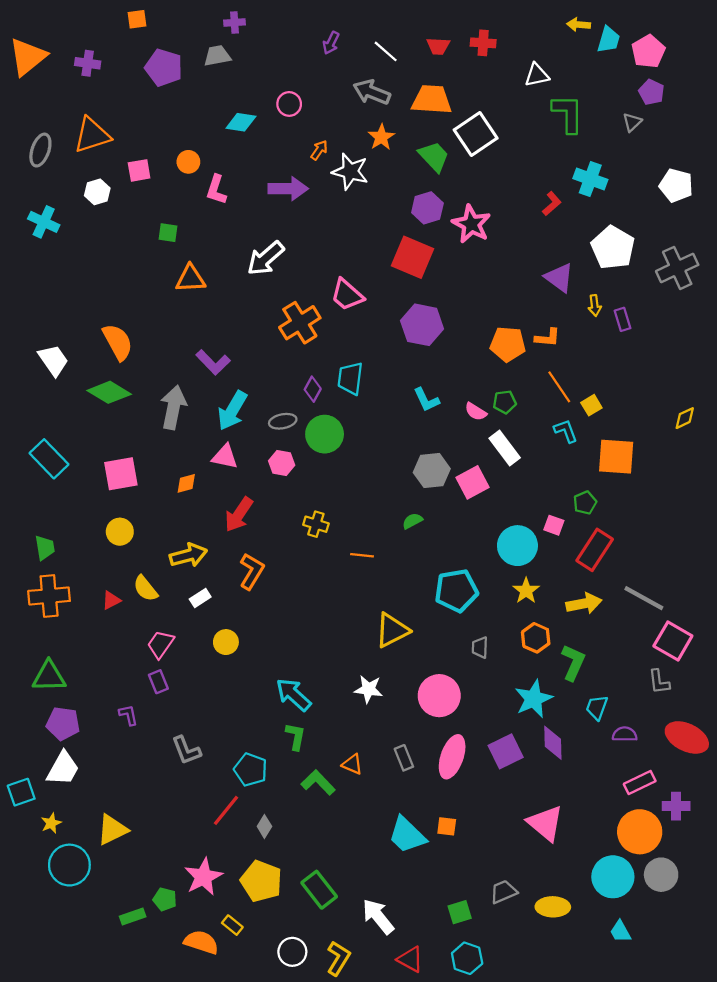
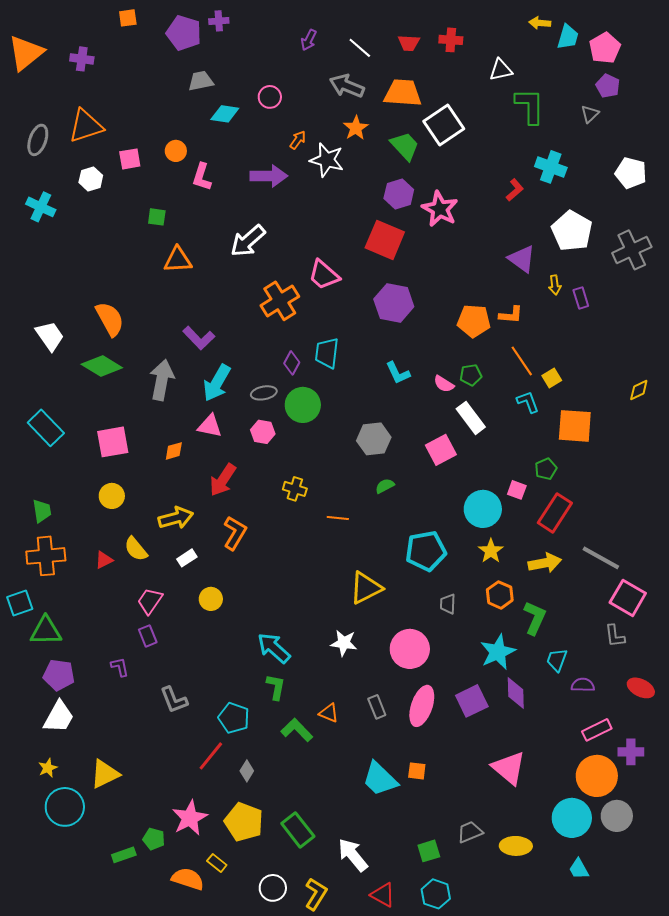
gray trapezoid: (217, 56) -> (201, 81), moved
purple pentagon: (164, 68) -> (184, 33), moved
gray hexagon: (432, 471) -> (374, 439), moved
red ellipse: (687, 737) -> (641, 688), size x0.7
cyan square: (21, 792) -> (20, 603), moved

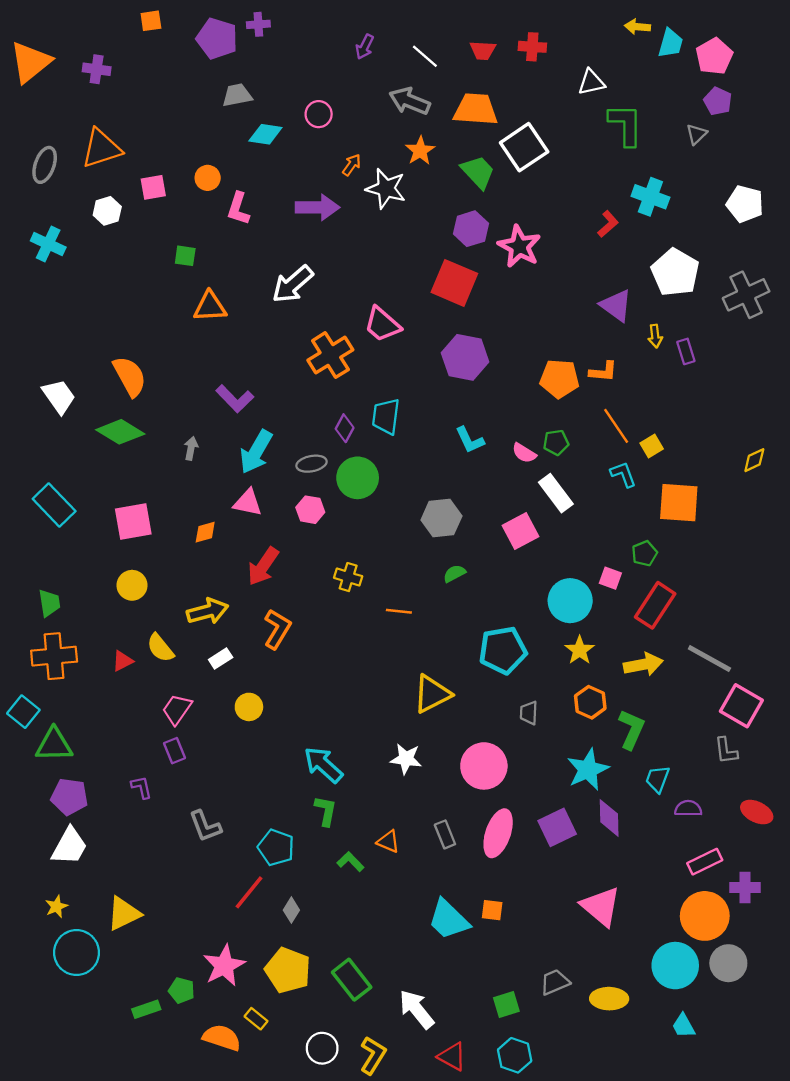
gray arrow: (162, 380) -> (191, 448), size x0.5
cyan square: (20, 603) -> (23, 712), turned -32
green L-shape: (297, 730) -> (350, 862), size x0.7

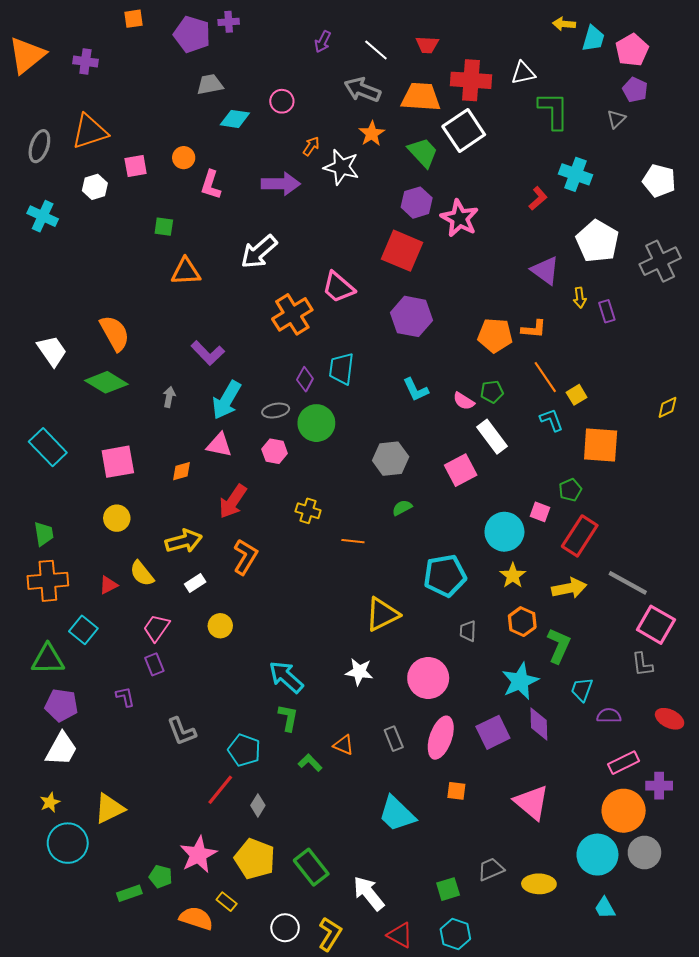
red cross: (532, 47) -> (471, 80), moved, size x1.6
cyan square: (23, 712) -> (83, 630), moved
orange square: (492, 910) -> (456, 791), moved

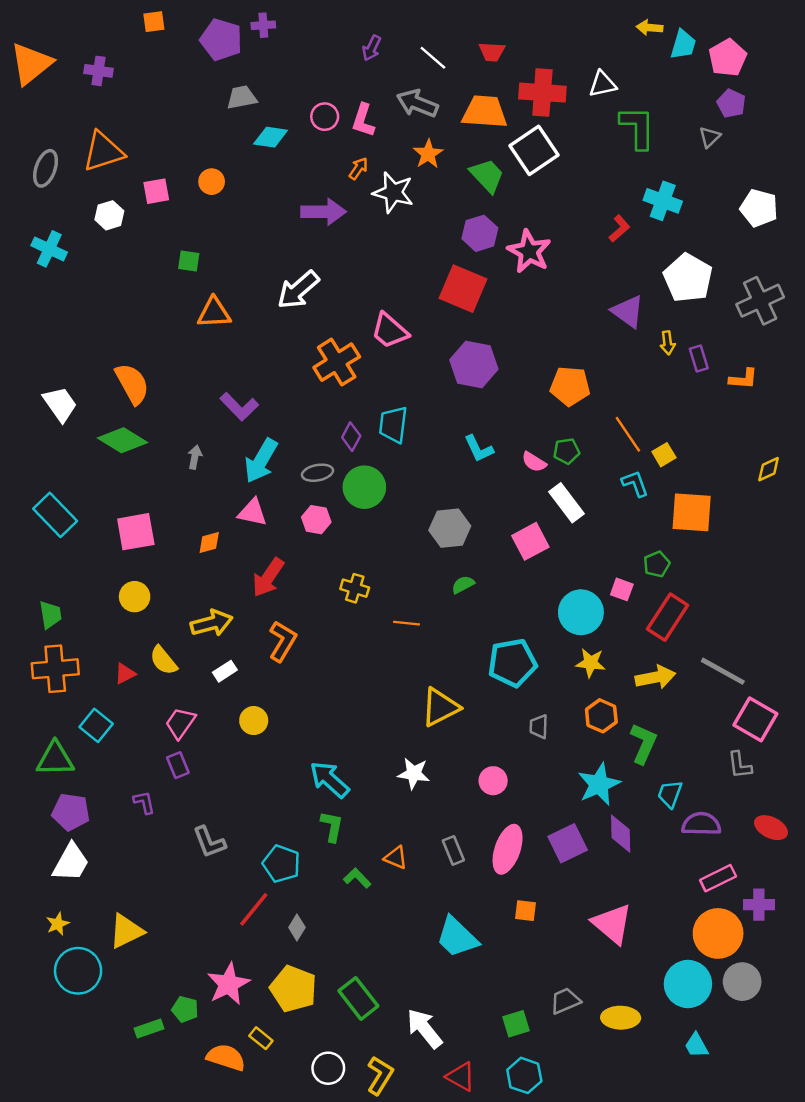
pink L-shape: (211, 185) -> (363, 120), moved
orange L-shape: (534, 329) -> (743, 379), moved
yellow star: (513, 576) -> (591, 663), turned -30
pink circle: (428, 678) -> (493, 781), size x0.6
purple semicircle: (609, 716) -> (701, 824), size x1.4

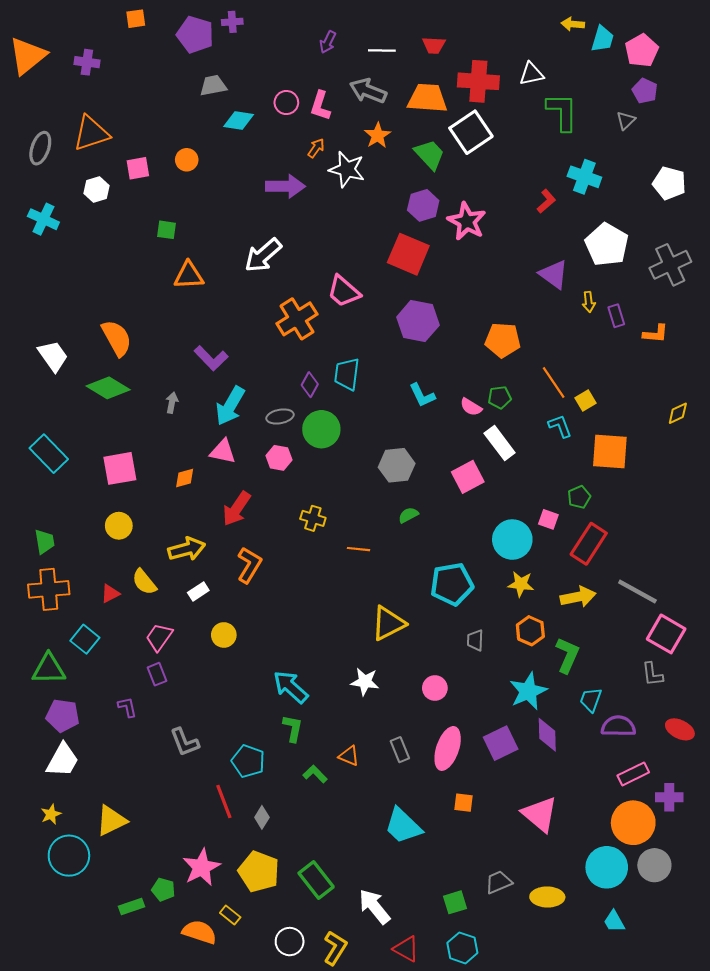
white line: (433, 58) -> (382, 51), turned -40
red line: (254, 909) -> (224, 802), turned -60

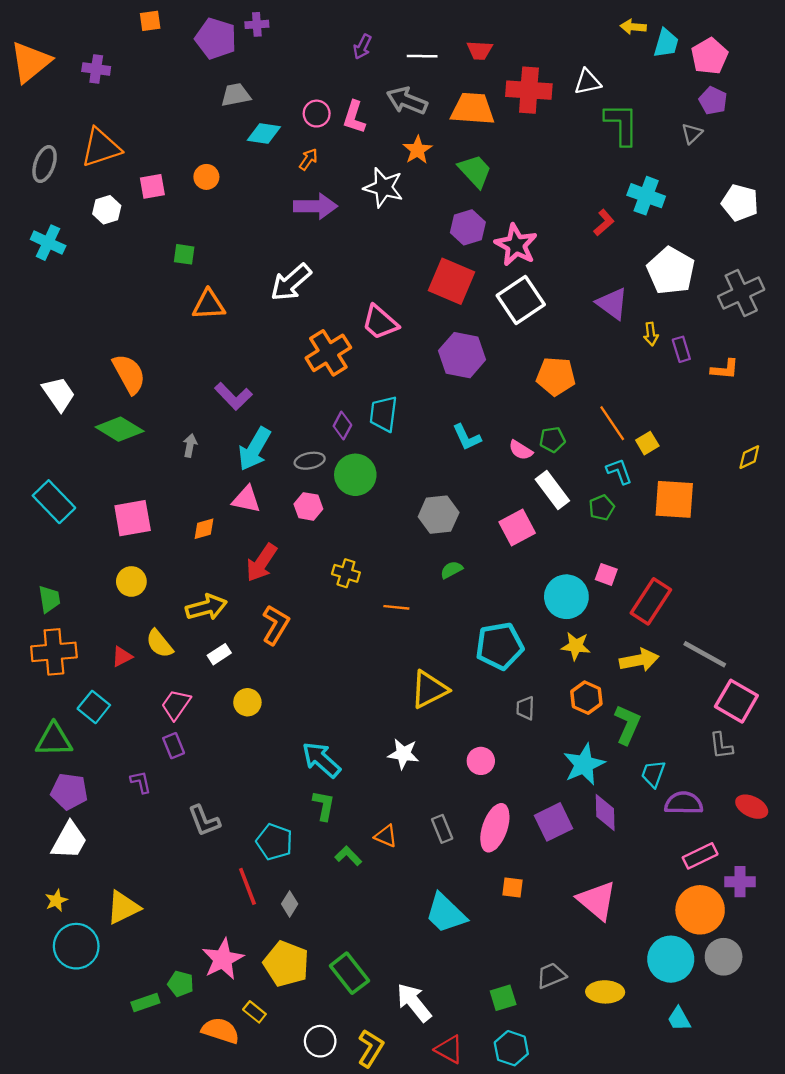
white square: (471, 132) -> (521, 300), moved
orange arrow: (316, 148) -> (308, 159), moved
green pentagon: (579, 497) -> (602, 508), moved

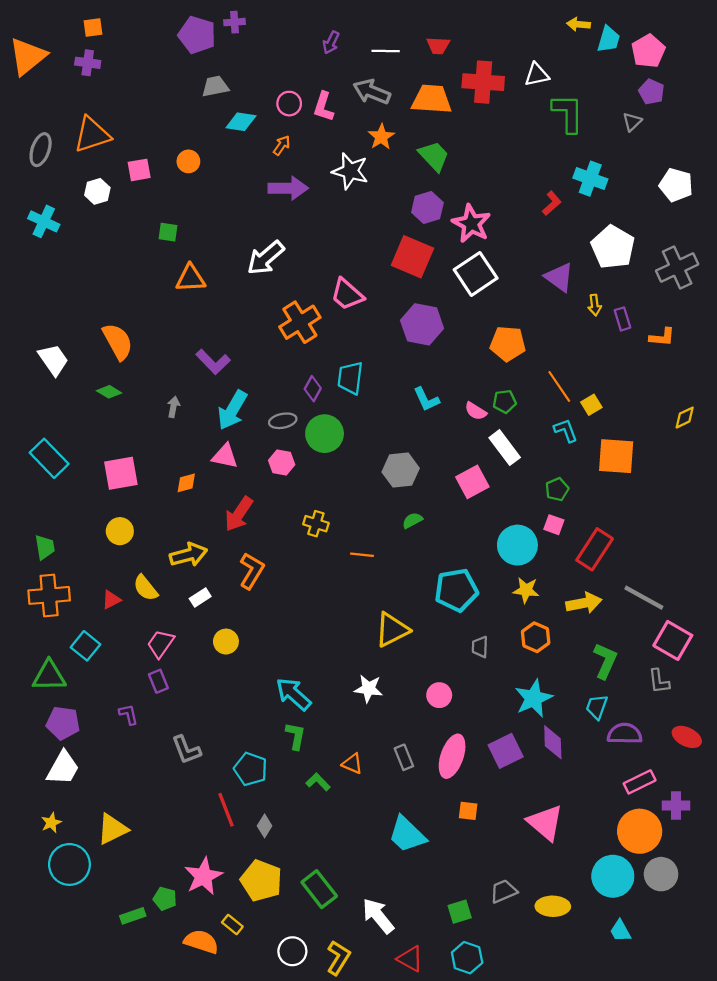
orange square: (150, 21) -> (93, 27), moved
green diamond: (120, 429) -> (109, 392), size x0.6
green pentagon: (602, 508) -> (557, 489), moved
green L-shape: (627, 725) -> (605, 661), moved

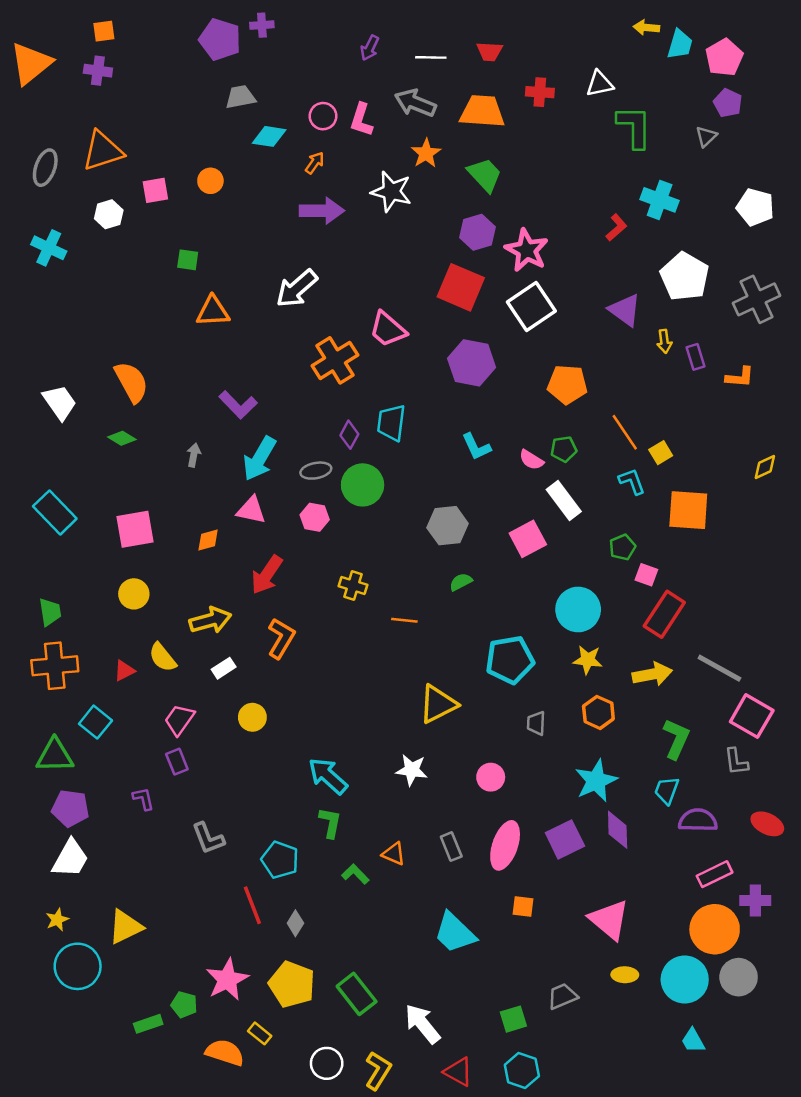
red cross: (483, 82) -> (540, 92), size x0.6
pink square: (554, 525) -> (646, 575), moved
yellow ellipse: (553, 906) -> (625, 975), moved, size x0.7

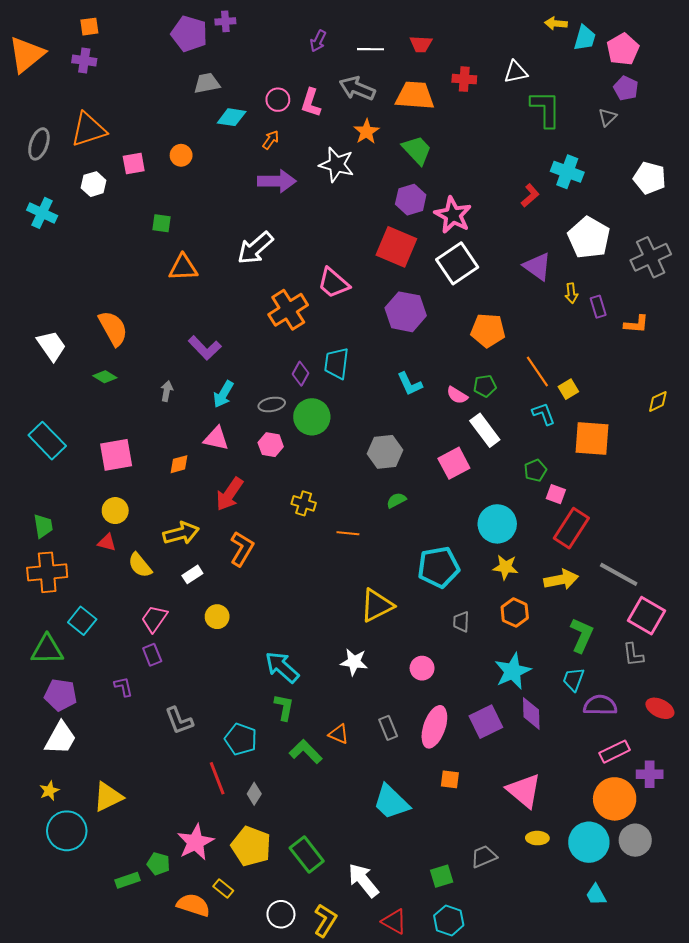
cyan arrow: (260, 459) -> (223, 394), size x0.7
red triangle: (124, 671) -> (107, 542), moved, turned 42
green L-shape: (355, 874) -> (306, 752), size x1.4

